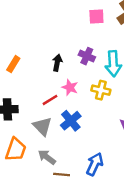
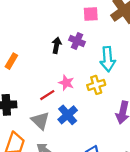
purple cross: (87, 56) -> (77, 41), moved
black arrow: (57, 63) -> (57, 45), moved
yellow cross: (101, 90) -> (96, 85), turned -30

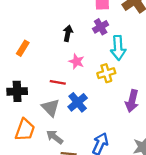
purple cross: (77, 41) -> (101, 27), moved, turned 35
pink star: (66, 83) -> (76, 61), moved
red line: (47, 95) -> (58, 82), turned 42

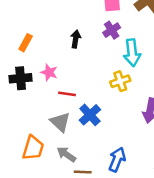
orange rectangle: (23, 48) -> (26, 43), moved
pink star: (76, 61) -> (49, 72), moved
black cross: (17, 91) -> (21, 78), moved

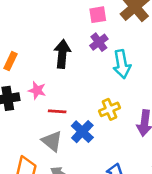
black arrow: (76, 39) -> (62, 54), size x1.5
yellow cross: (120, 81) -> (110, 109), moved

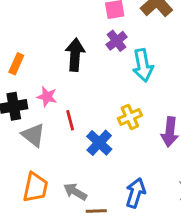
red line: (57, 111) -> (70, 120), turned 72
gray triangle: (52, 141) -> (33, 135), moved

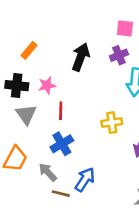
pink star: (47, 97) -> (47, 85), turned 30
blue cross: (99, 143) -> (62, 144), moved
blue arrow: (136, 193) -> (85, 179), moved

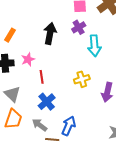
gray triangle: (26, 114) -> (12, 94), moved

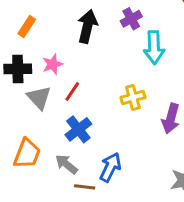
red line: (42, 77) -> (72, 92), turned 40
gray triangle: (12, 94) -> (39, 98), moved

